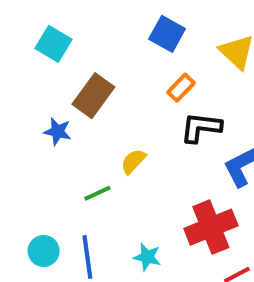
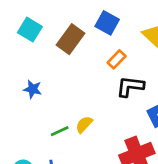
brown rectangle: (93, 96) -> (71, 39), moved
yellow semicircle: (133, 161) -> (84, 124), moved

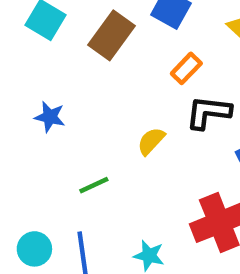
yellow semicircle: (84, 124) -> (151, 141), moved

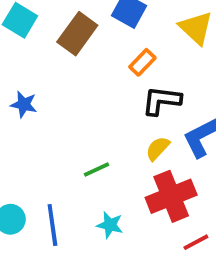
yellow semicircle: (151, 141) -> (158, 148), moved
green line: (94, 185) -> (96, 169), moved

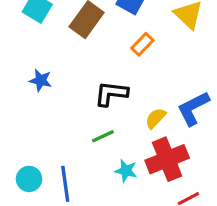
black L-shape: (162, 101) -> (111, 94), moved
cyan star: (110, 225) -> (126, 171), moved

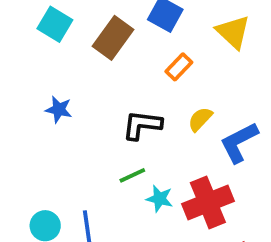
yellow semicircle: (156, 118) -> (200, 119), moved
cyan star: (126, 171) -> (159, 199), moved

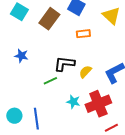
orange rectangle: (179, 67) -> (83, 34), turned 40
yellow semicircle: (200, 119) -> (85, 72), moved
green line: (132, 175) -> (50, 81), moved

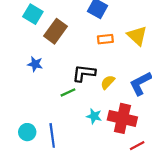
yellow triangle: (111, 16) -> (137, 36), moved
brown rectangle: (49, 19) -> (56, 31), moved
red cross: (98, 104) -> (122, 118), turned 35

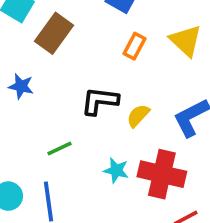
orange rectangle: (105, 39) -> (134, 46), turned -56
green line: (68, 92) -> (59, 148), moved

